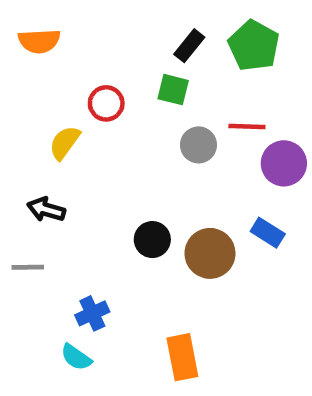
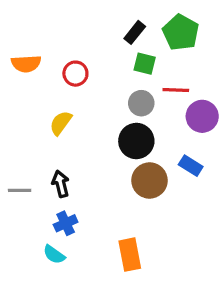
orange semicircle: (39, 41) -> (26, 64), moved
green square: (173, 90) -> (145, 64), moved
yellow semicircle: (65, 143) -> (61, 123), moved
black arrow: (46, 210) -> (61, 184), moved, turned 60
black circle: (152, 240) -> (136, 141), moved, size x1.4

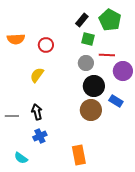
black circle: (136, 141) -> (94, 86), moved
cyan semicircle: (54, 255) -> (21, 158), moved

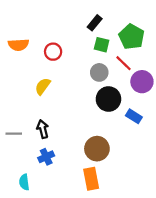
green pentagon: (110, 20) -> (132, 37), moved
red line: (107, 55) -> (123, 63), turned 42
brown circle: (91, 110) -> (97, 149), moved
cyan semicircle: (21, 158) -> (24, 182), turned 48

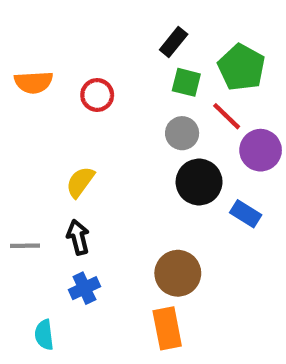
yellow semicircle: (43, 86) -> (80, 182), moved

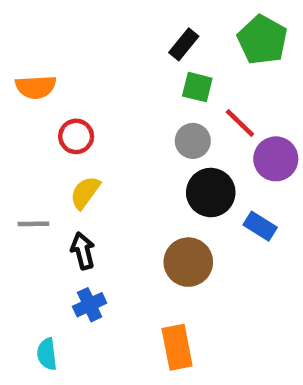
green pentagon: (241, 67) -> (262, 40), moved
red circle: (97, 95) -> (76, 136), moved
gray line: (25, 246) -> (33, 224), moved
brown circle: (178, 273) -> (188, 262), moved

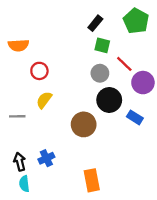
black arrow: (83, 251) -> (20, 162), moved
brown circle: (188, 262) -> (84, 124), moved

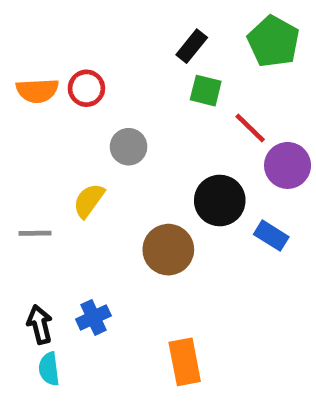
red circle: (39, 71) -> (86, 88), moved
gray circle: (100, 73) -> (129, 147), moved

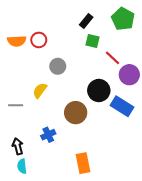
blue rectangle: (271, 236) -> (122, 106), size x1.5
blue cross: (93, 317) -> (48, 135), moved

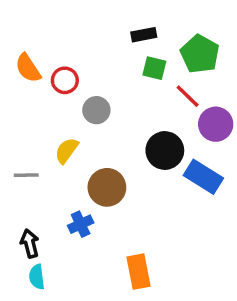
green pentagon: (123, 19) -> (200, 54), moved
black rectangle: (86, 21) -> (144, 35), turned 40
red circle: (39, 40) -> (65, 80), moved
orange semicircle: (17, 41) -> (28, 68), turned 60
brown circle: (76, 113) -> (107, 187), moved

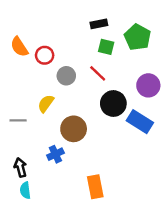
red line: (188, 96) -> (98, 73), moved

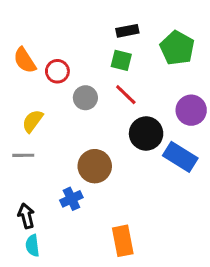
green square: (106, 47) -> (121, 60), moved
yellow semicircle: (46, 104) -> (33, 121), moved

